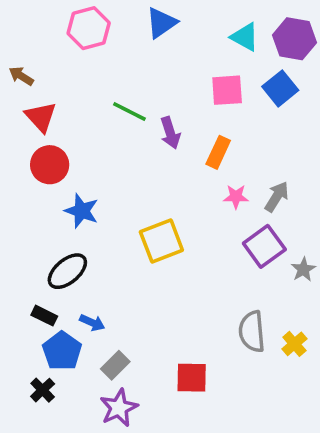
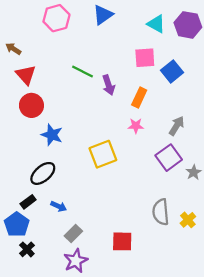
blue square: (280, 88) -> (172, 71), moved
pink star: (236, 197) -> (136, 126), moved
black rectangle: (44, 316) -> (28, 202), turned -63
blue pentagon: (62, 351) -> (17, 224), moved

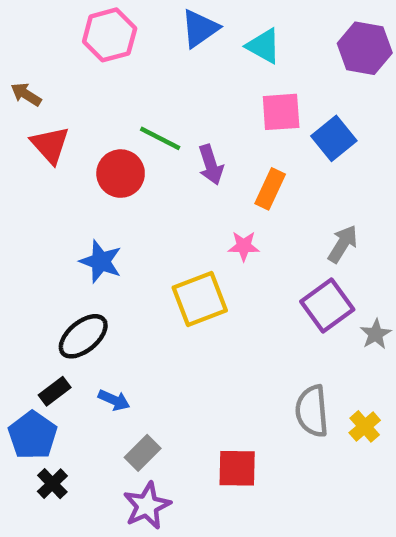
cyan triangle: (156, 24) -> (264, 46), moved
red circle: (31, 105) -> (121, 174), moved
pink star: (136, 126) -> (244, 246), moved

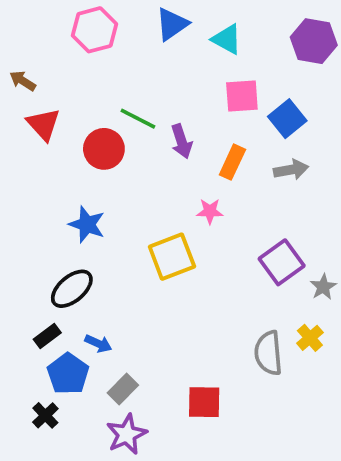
gray arrow: (343, 244) -> (291, 170), moved, turned 48
yellow cross: (365, 426) -> (310, 338), moved
blue pentagon: (33, 435) -> (68, 374), moved

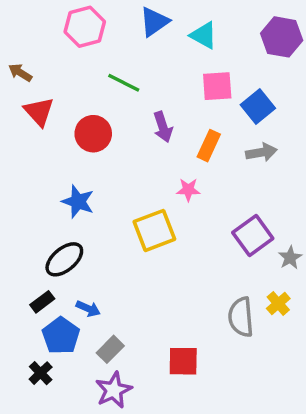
green line: (138, 119) -> (124, 83), moved

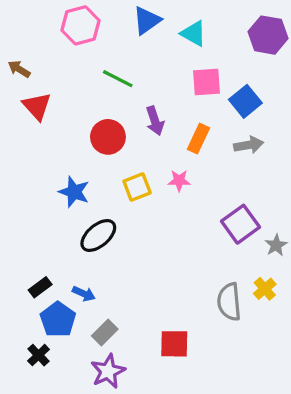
red circle: (93, 134) -> (108, 137), moved
yellow square: (154, 230) -> (137, 187), moved, size x0.7
black ellipse: (64, 259) -> (98, 236), moved

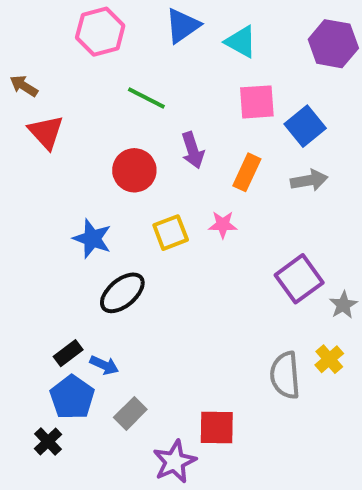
black rectangle: (40, 287) -> (68, 353), moved
purple star: (108, 371) -> (175, 462), moved

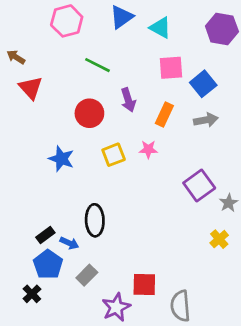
black ellipse: (122, 293) -> (95, 220), moved, turned -52
gray semicircle: (285, 375) -> (180, 306), moved

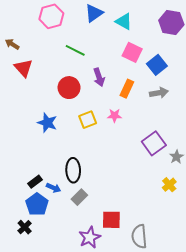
pink square: (171, 68) -> (132, 52), turned 30
gray rectangle: (87, 275) -> (79, 197), moved

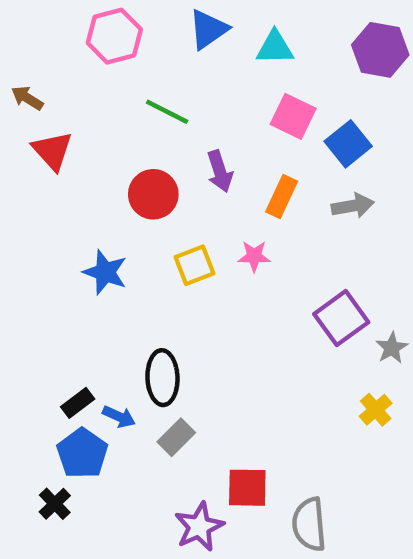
cyan triangle: (124, 21) -> (275, 48), turned -30

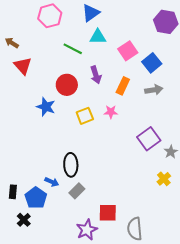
cyan triangle: (275, 48) -> (98, 37), moved
pink square: (293, 116) -> (128, 51), turned 30
blue star: (105, 272) -> (46, 107), moved
black rectangle: (78, 403) -> (13, 192), moved, turned -48

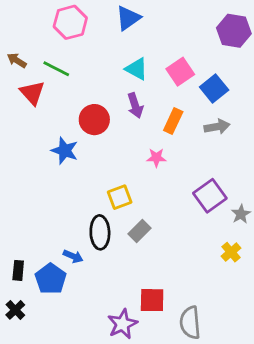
cyan triangle: (98, 37) -> (137, 69), moved, turned 30
green line: (73, 49) -> (56, 69), moved
yellow square: (85, 116) -> (120, 197), moved
gray rectangle: (77, 191) -> (139, 231), moved
black cross: (24, 220) -> (15, 310), moved

